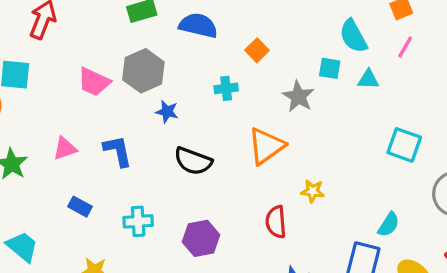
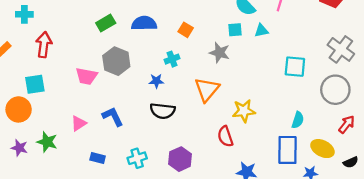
blue star: (167, 112) -> (156, 81), moved
yellow star: (313, 191) -> (244, 111), size x1.5

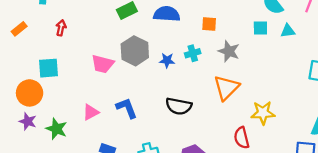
orange square: (186, 30) -> (209, 24), turned -32
red arrow: (44, 45) -> (61, 28), size x0.6
gray star: (219, 53) -> (229, 51), moved
blue star: (156, 81) -> (167, 60), moved
purple star: (19, 148) -> (28, 121), moved

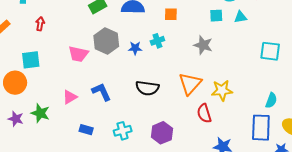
gray star: (229, 51) -> (203, 45), moved
orange triangle: (226, 88) -> (190, 84), moved
purple star: (28, 121) -> (16, 119), moved

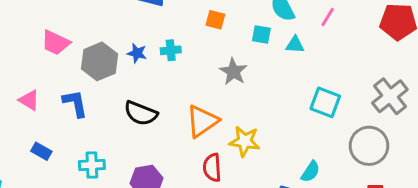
orange square: (171, 14) -> (215, 20), moved
gray hexagon: (106, 41) -> (100, 61), moved
pink triangle: (70, 97) -> (29, 100), turned 49

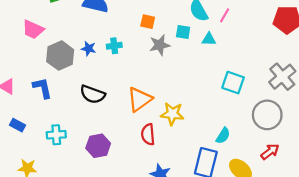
pink line: (328, 17) -> (225, 15), moved
pink trapezoid: (56, 43) -> (33, 29), moved
gray star: (233, 72) -> (160, 45), moved, turned 30

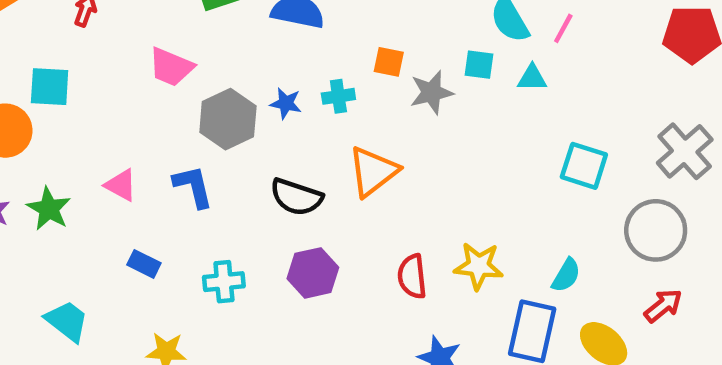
orange square: (148, 22) -> (389, 62), moved
orange triangle: (140, 99) -> (373, 171), moved
yellow star: (172, 114) -> (479, 266), moved
purple hexagon: (98, 146) -> (313, 273), moved

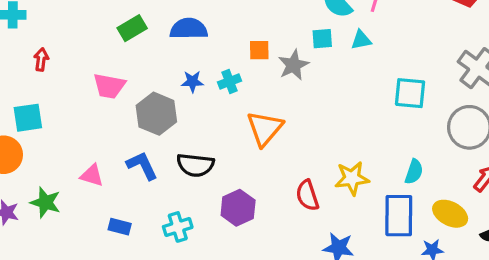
blue star: (286, 103) -> (192, 82), moved
black semicircle: (296, 197) -> (195, 165), moved

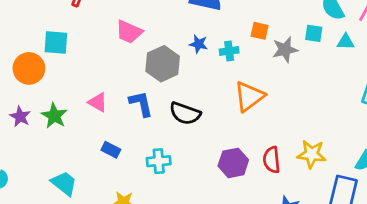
purple hexagon: (238, 208) -> (233, 163), moved

